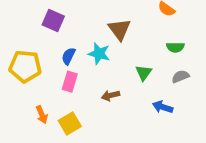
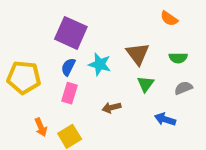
purple square: (53, 20) -> (71, 33), moved, size x1.4
brown triangle: (119, 29) -> (138, 54), moved

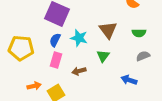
green triangle: (145, 84) -> (103, 56), moved
brown arrow: (111, 108) -> (79, 71), moved
orange arrow: (41, 127) -> (34, 86), turned -80

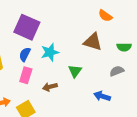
brown triangle: (108, 30) -> (93, 42), moved, turned -36
green semicircle: (139, 33) -> (124, 47), moved
cyan star: (79, 38) -> (50, 52), turned -30

